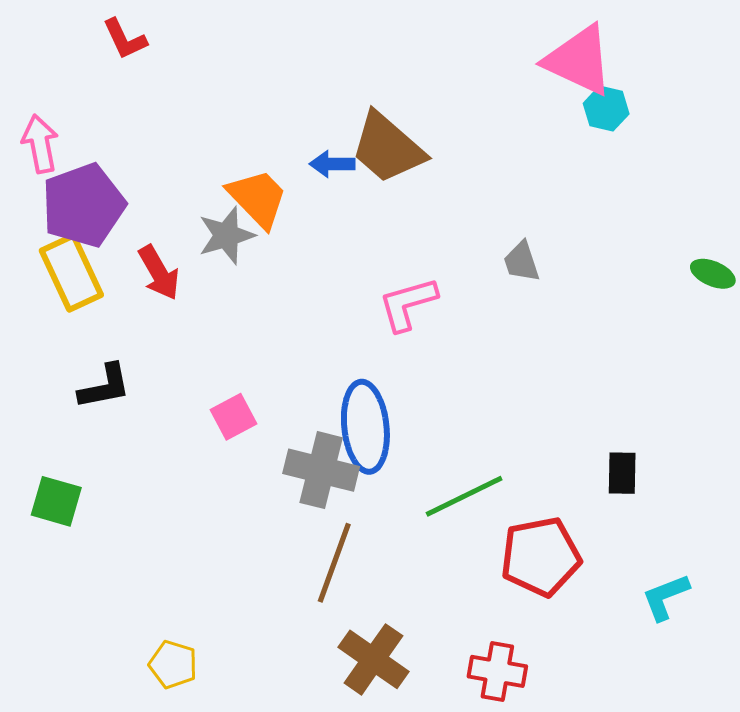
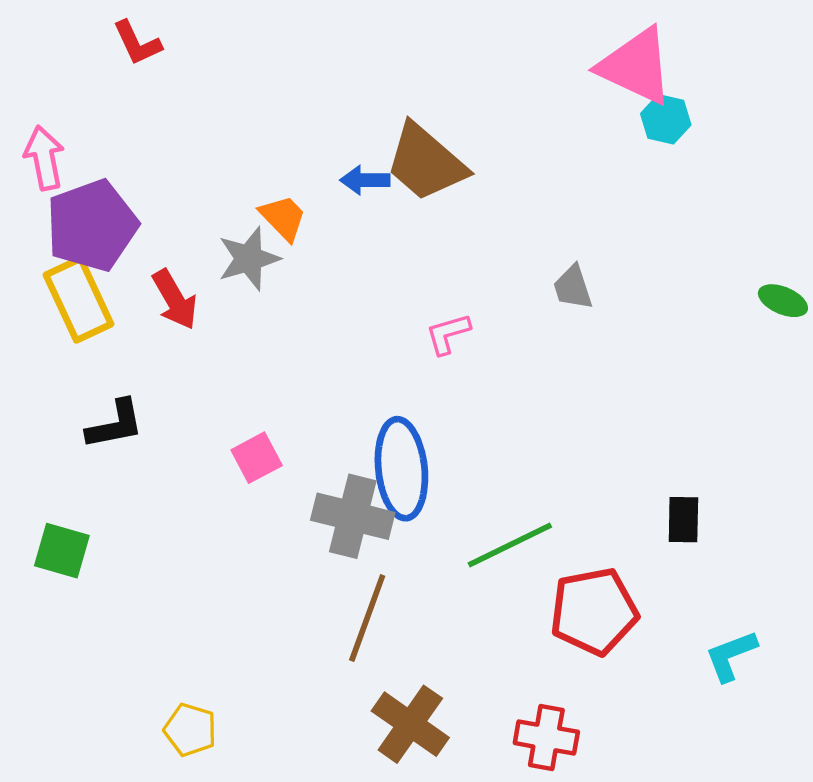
orange trapezoid: (258, 198) -> (283, 218), size x0.7
pink L-shape: (408, 304) -> (448, 334), size x0.7

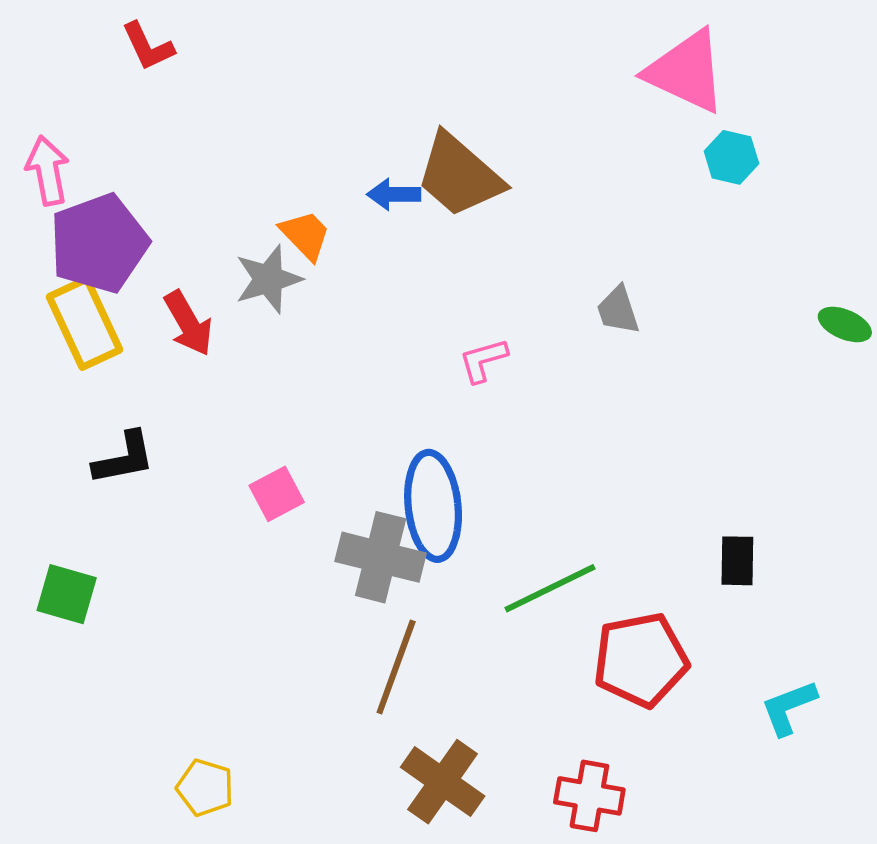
cyan hexagon: (666, 119) -> (731, 157), moved

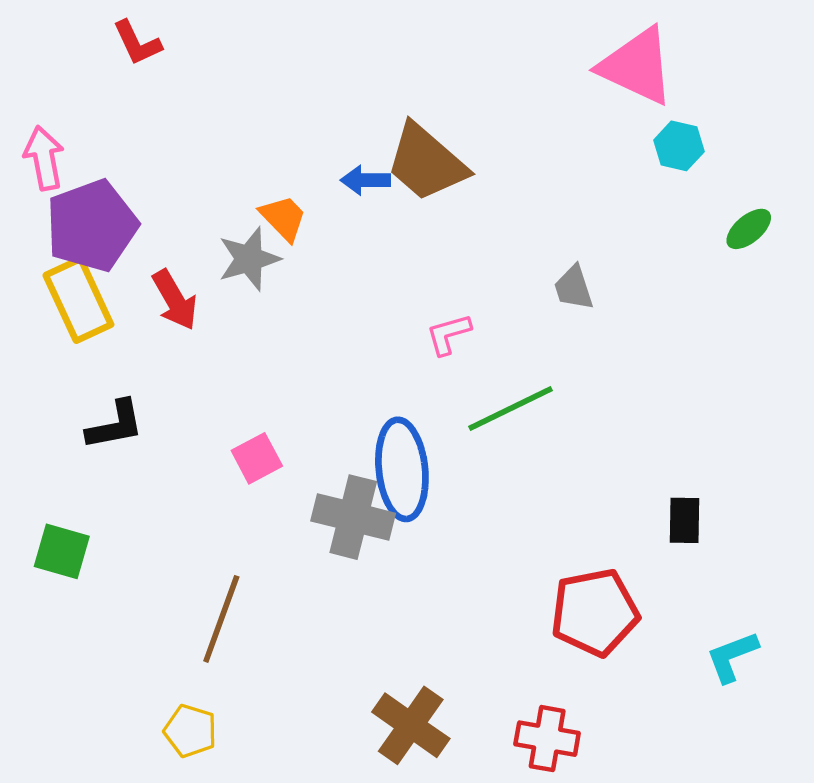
green ellipse: (845, 324) -> (749, 229), moved, turned -63
green line: (550, 588) -> (511, 408), moved
brown line: (396, 667) -> (221, 619), moved

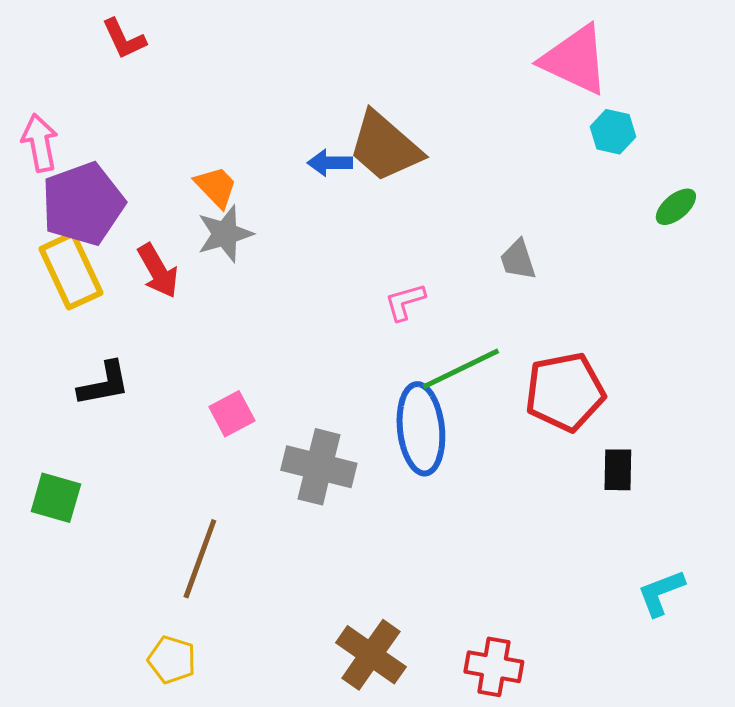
orange trapezoid: (283, 218) -> (216, 187), moved
blue ellipse: (402, 469) -> (421, 429), moved
red pentagon: (595, 612) -> (565, 392), moved

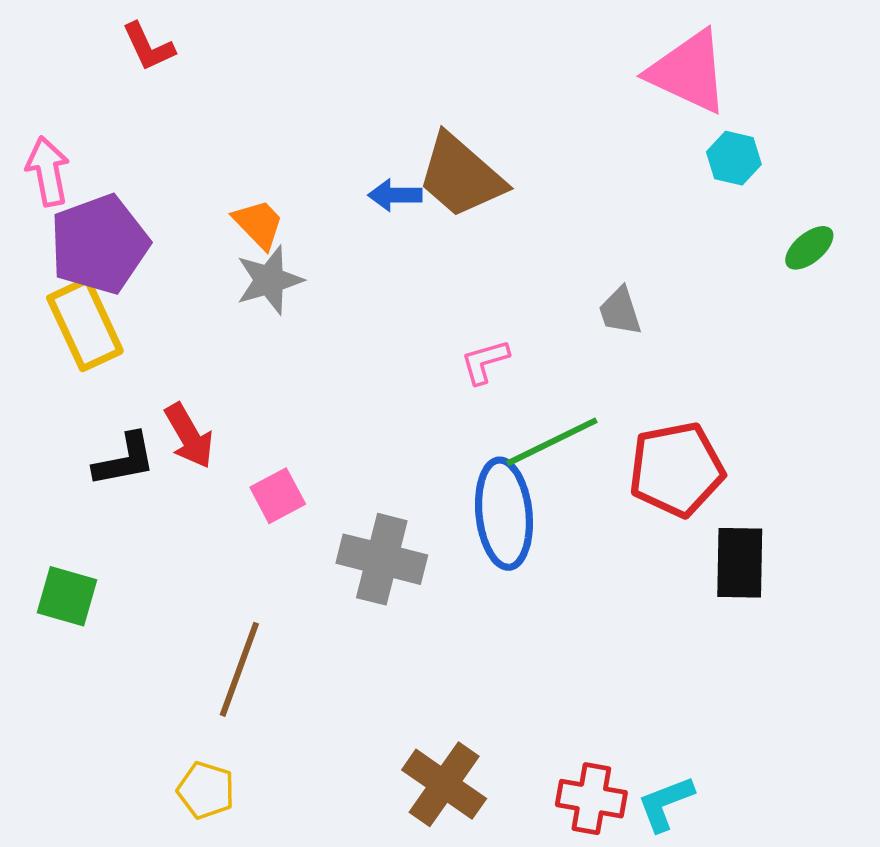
red arrow: (158, 271) -> (189, 436), moved
black rectangle: (618, 470) -> (740, 563), size x1.4
cyan L-shape: (661, 593) -> (666, 803), moved

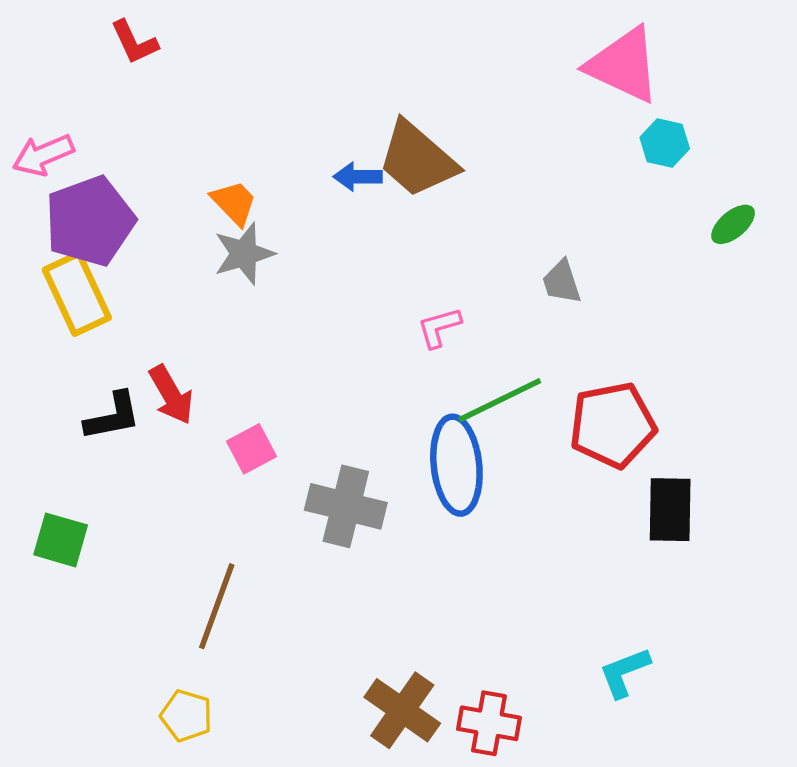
pink arrow: (48, 171) -> (43, 155), turned -102
red cross: (591, 799) -> (489, 723), moved
cyan L-shape: (666, 803) -> (625, 672), moved

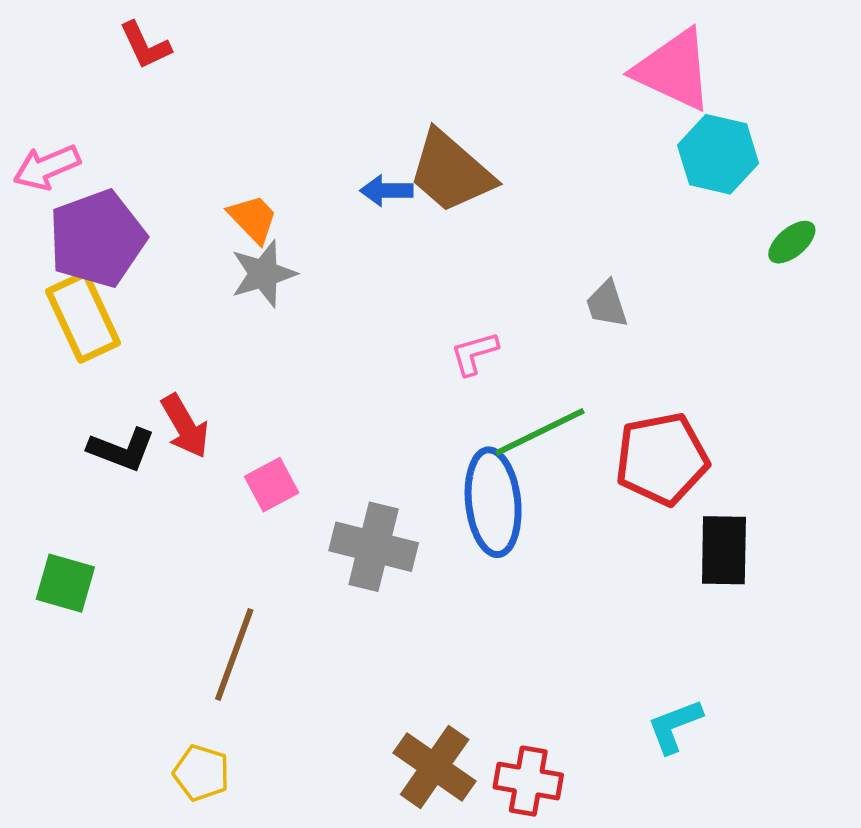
cyan hexagon: (665, 143) -> (718, 154), size x1.5
black L-shape: (113, 416) -> (122, 449), turned 32

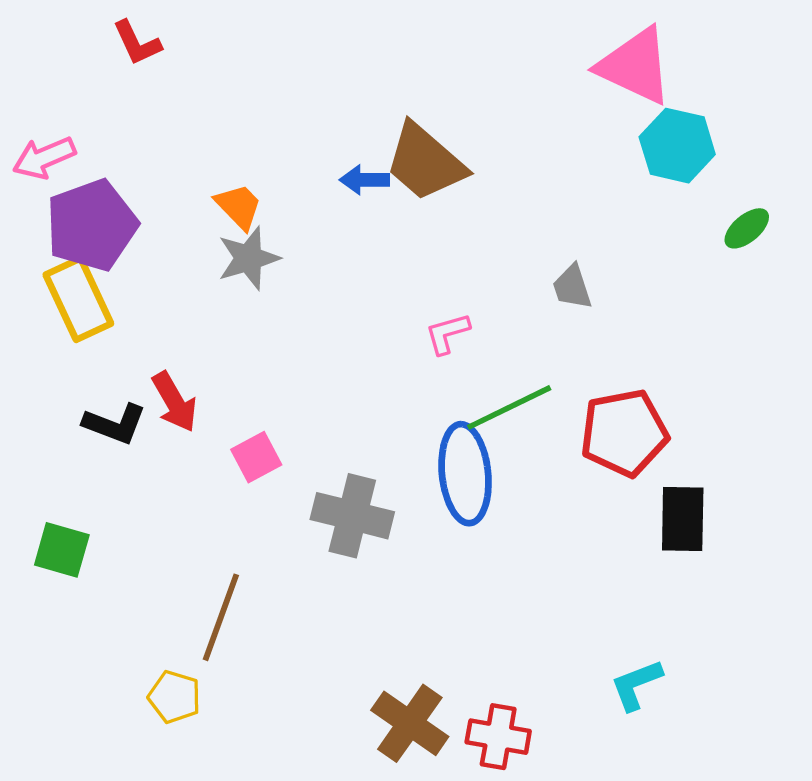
yellow pentagon: (201, 773) -> (174, 697), moved

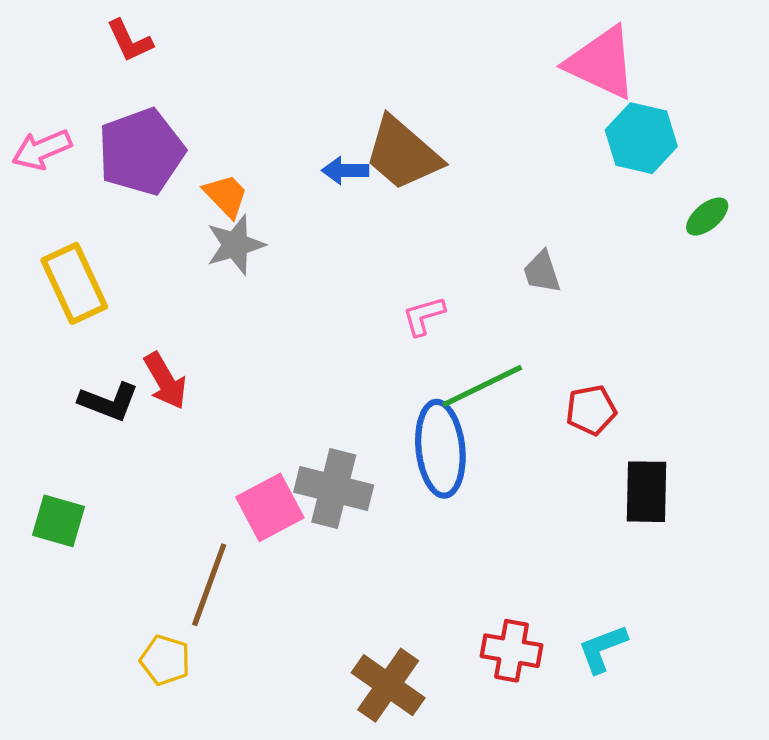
purple pentagon: (92, 225) -> (141, 152), moved
red pentagon: (624, 433) -> (591, 410), size x0.6
pink square: (256, 457) -> (270, 507), moved, size x1.4
red cross: (498, 737) -> (512, 651), moved

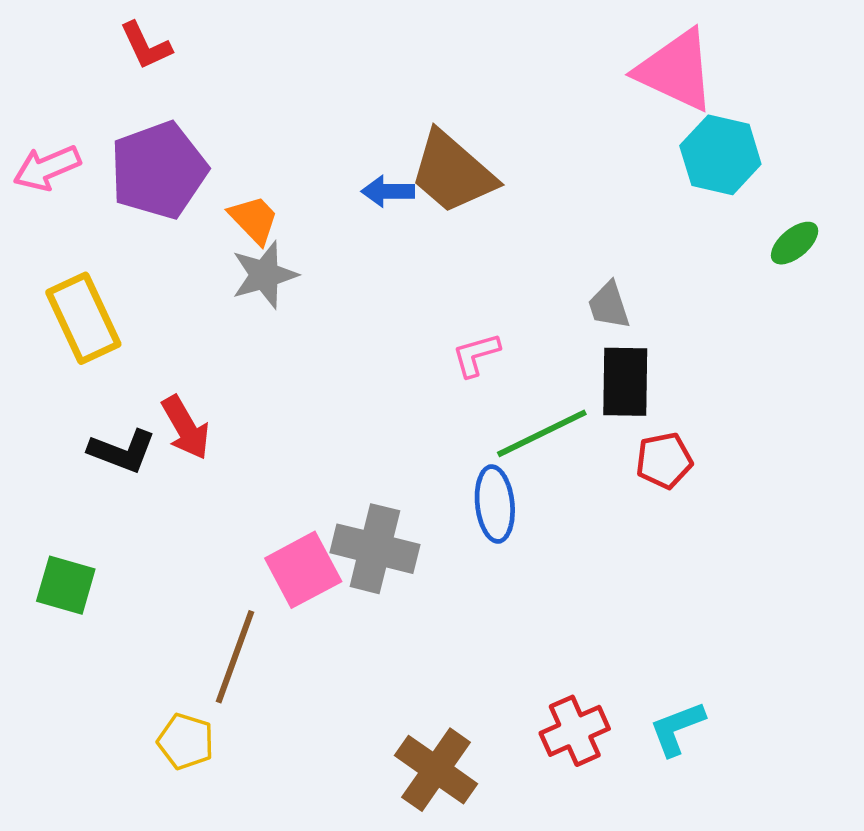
blue ellipse: (440, 449) -> (495, 504), size x0.7
black rectangle: (646, 492) -> (625, 382), moved
red cross: (512, 651) -> (575, 731), turned -34

